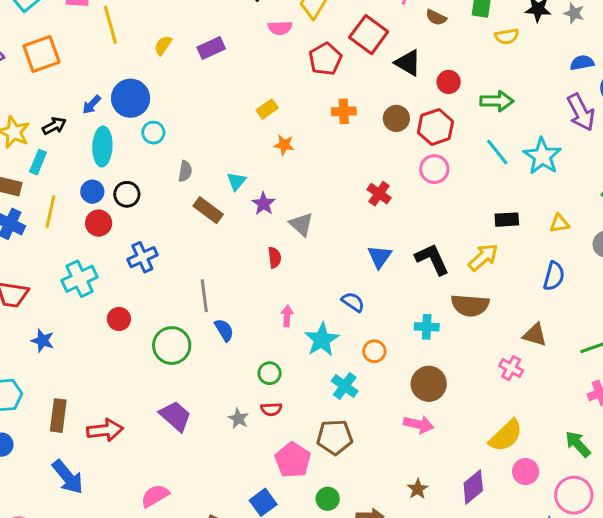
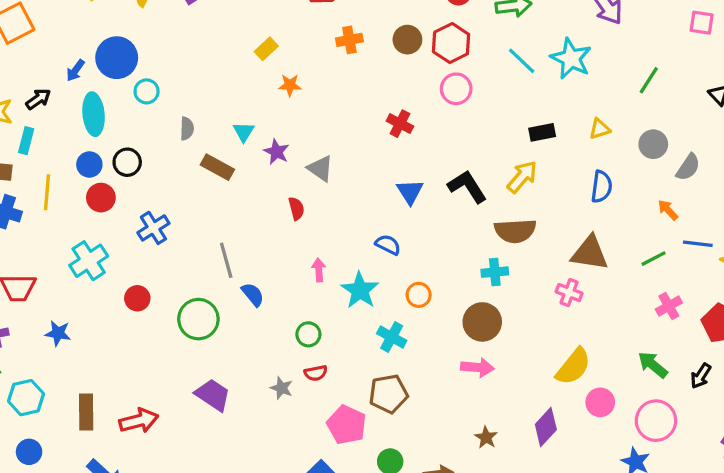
cyan cross: (427, 327) -> (495, 272), moved
brown triangle: (535, 335) -> (590, 253), size x1.4

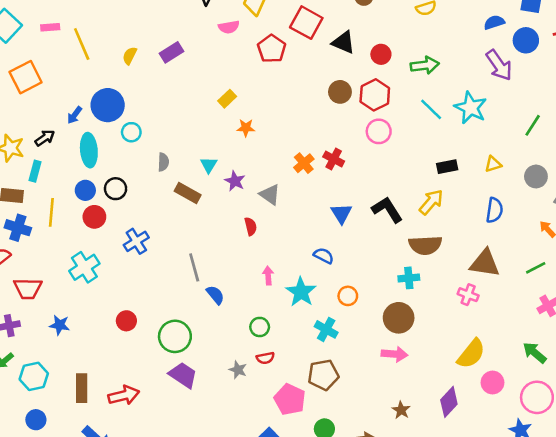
orange cross: (349, 40) -> (304, 163), moved, turned -30
red circle: (137, 298) -> (126, 321), moved
green circle: (198, 319) -> (175, 336), moved

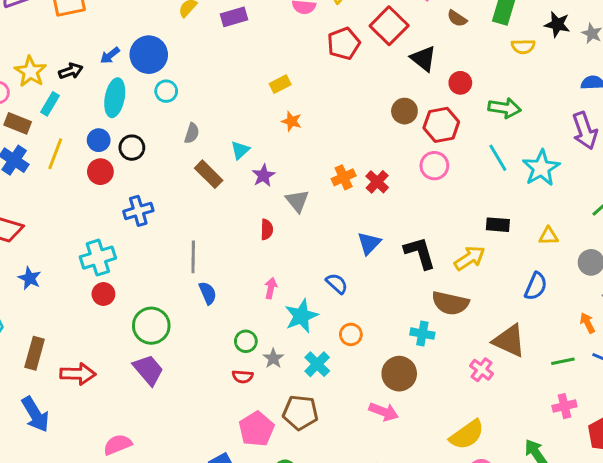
cyan cross: (84, 267) -> (98, 258), moved
gray star: (238, 370) -> (273, 358), moved

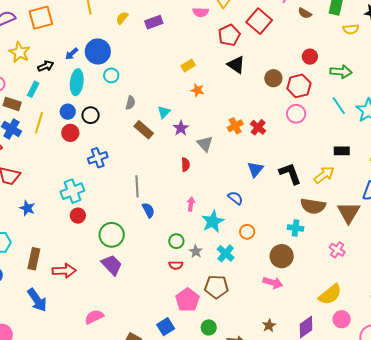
black triangle: (423, 59) -> (236, 65), moved
yellow star: (30, 72) -> (20, 52), moved
brown triangle: (509, 341) -> (349, 212), moved, turned 40

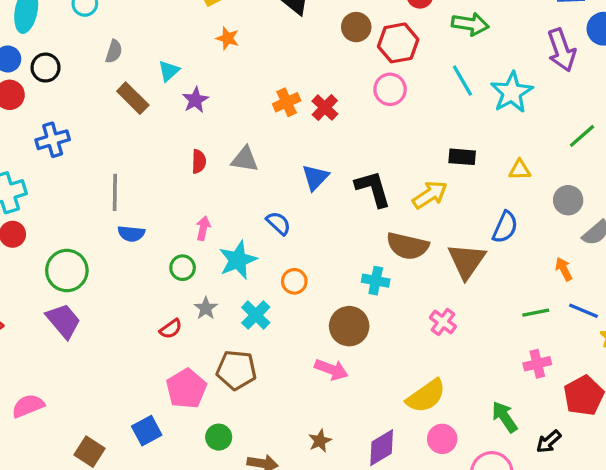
gray triangle: (205, 144) -> (245, 159), moved, turned -42
blue semicircle: (148, 210) -> (131, 234), turned 119
green circle: (176, 241) -> (183, 268), moved
red semicircle: (176, 265) -> (171, 329), turned -40

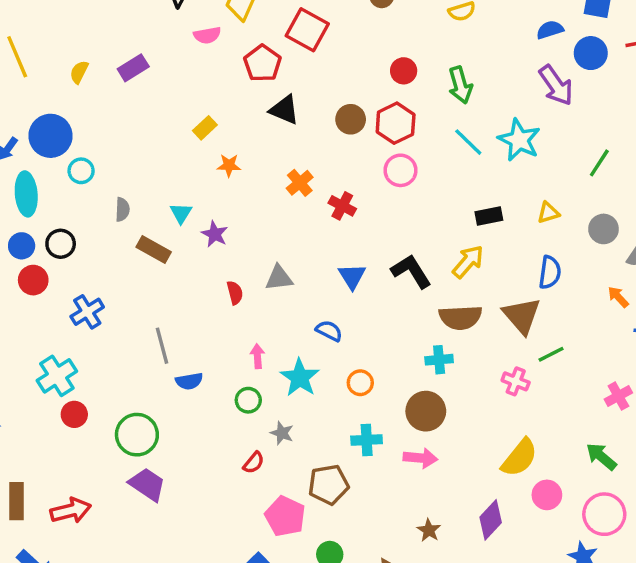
green arrow: (470, 24) -> (460, 85), turned 81
orange cross: (287, 102) -> (300, 183), moved
green line: (536, 313) -> (551, 354), moved
cyan cross: (256, 315) -> (367, 440), moved, turned -32

